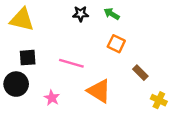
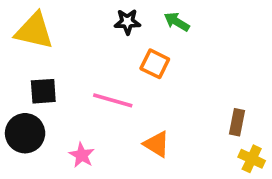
orange square: (116, 44) -> (155, 64), moved
brown rectangle: (140, 73) -> (237, 122), moved, turned 56
orange triangle: (99, 91) -> (157, 144), size x0.7

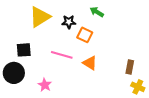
black star: (127, 22) -> (69, 22), moved
yellow triangle: (34, 31) -> (40, 17), moved, turned -45
orange triangle: (157, 144) -> (90, 63), moved

